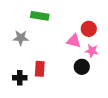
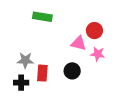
gray star: (21, 38) -> (25, 60), moved
black circle: (82, 67) -> (72, 71), moved

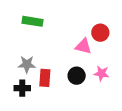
green rectangle: (42, 17) -> (32, 21), moved
pink star: (98, 54) -> (101, 73), moved

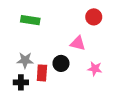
red circle: (100, 33) -> (94, 17), moved
black circle: (77, 76) -> (61, 63), moved

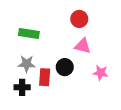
red circle: (94, 17) -> (79, 19), moved
green rectangle: (30, 20) -> (29, 33), moved

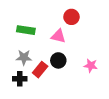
pink triangle: (83, 46) -> (58, 36), moved
red rectangle: (45, 77) -> (40, 70), turned 35

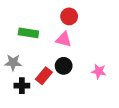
red circle: (71, 17) -> (69, 16), moved
gray star: (24, 57) -> (13, 63), moved

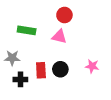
black circle: (64, 66) -> (60, 69), moved
red rectangle: (44, 76) -> (41, 70), turned -42

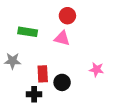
black circle: (60, 69) -> (62, 82), moved
black cross: (20, 79) -> (34, 94), moved

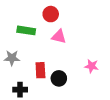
red circle: (67, 16) -> (51, 14), moved
black cross: (34, 94) -> (20, 90), moved

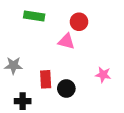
red circle: (51, 14) -> (79, 22), moved
green rectangle: (26, 30) -> (34, 16), moved

